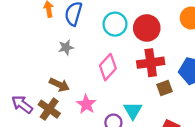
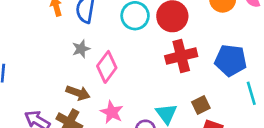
pink diamond: (108, 67) -> (107, 67), moved
brown square: (165, 88) -> (201, 105), moved

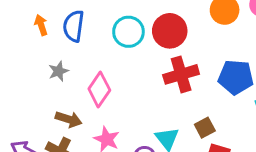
gray star: (81, 49) -> (58, 71), moved

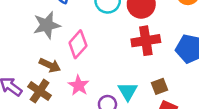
gray star: (58, 71) -> (47, 25), size x1.6

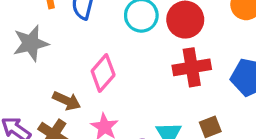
gray star: (47, 25) -> (31, 43), moved

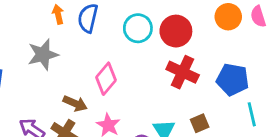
red cross: (192, 67) -> (183, 72), turned 36

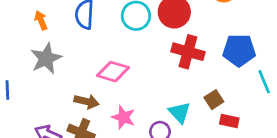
orange arrow: (58, 14) -> (41, 20), moved
pink diamond: (106, 79) -> (113, 72), turned 76

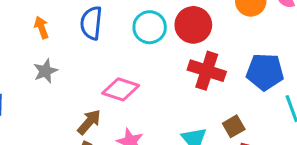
gray star: (46, 58) -> (45, 71), size x0.7
brown arrow: (87, 101) -> (89, 122), turned -65

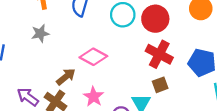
brown square: (234, 126) -> (160, 85), moved

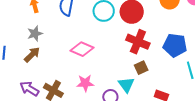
brown arrow: (66, 77) -> (32, 55), moved
pink star: (93, 97) -> (85, 83), turned -30

